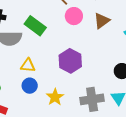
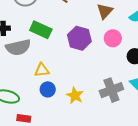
pink circle: (74, 16) -> (113, 38), moved
purple hexagon: (70, 61) -> (79, 38), moved

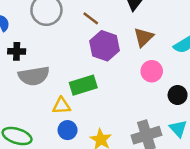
green rectangle: (41, 30) -> (83, 85), moved, turned -45
purple hexagon: (79, 38) -> (105, 46), moved

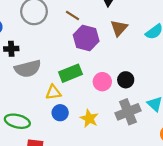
pink circle: (152, 71) -> (102, 82), moved
black circle: (178, 95) -> (126, 80), moved

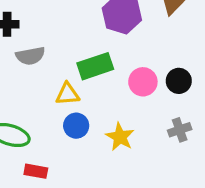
gray semicircle: (28, 69) -> (30, 56), size x0.7
gray cross: (128, 112) -> (180, 130), size x0.6

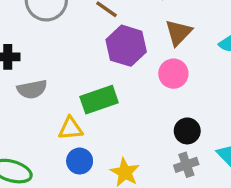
black circle: (179, 81) -> (187, 131), moved
pink circle: (143, 82) -> (173, 74), moved

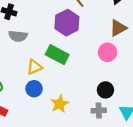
purple hexagon: (126, 46) -> (67, 23), moved
green rectangle: (99, 100) -> (57, 55), turned 30
yellow triangle: (71, 128) -> (34, 67), turned -35

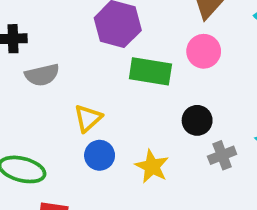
green rectangle: (57, 55) -> (150, 71), moved
black circle: (105, 90) -> (197, 120), moved

